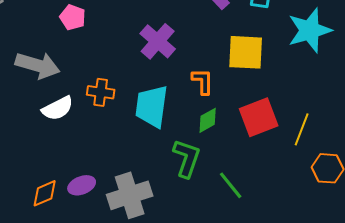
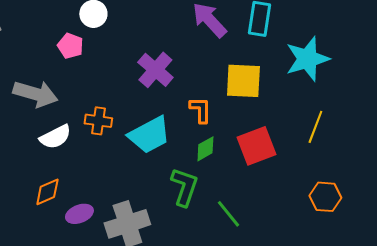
cyan trapezoid: (152, 106) -> (149, 135), turned -126
yellow line: (302, 129) -> (315, 127), moved
orange diamond: (45, 193) -> (47, 192), moved

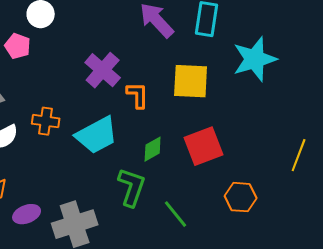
orange L-shape: (200, 110) -> (138, 95), moved
yellow line: (315, 127) -> (299, 155), moved
orange hexagon: (325, 197) -> (241, 197), moved

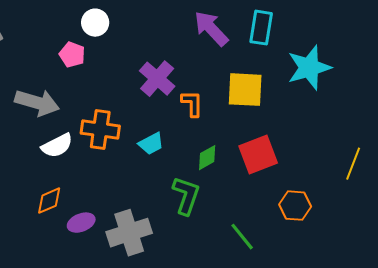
orange cross: (46, 121) -> (100, 130), size x1.4
cyan trapezoid: (97, 135) -> (151, 144), size x0.6
green line: (176, 214) -> (242, 237), moved

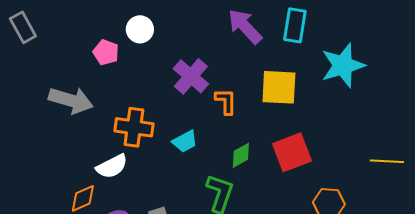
white circle: (95, 23) -> (140, 29), moved
white semicircle: (57, 146) -> (112, 166), moved
yellow line: (353, 164) -> (387, 161), turned 72

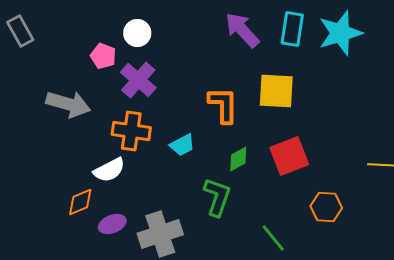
cyan star: (343, 65) -> (340, 33), moved
purple cross: (191, 76) -> (138, 80), moved
orange L-shape: (226, 101) -> (223, 105), size x1.4

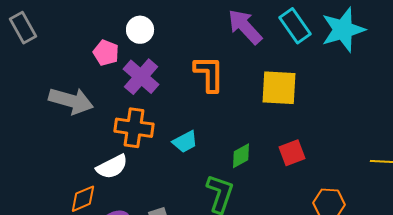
cyan rectangle: (292, 29) -> (295, 26), turned -44
orange L-shape: (223, 105) -> (209, 74), moved
red square: (289, 156) -> (292, 153), size x0.7

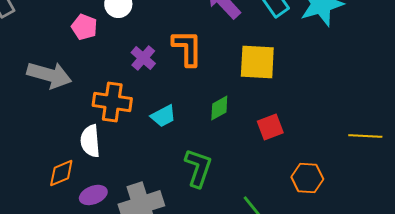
purple cross: (141, 77) -> (143, 58), moved, size x0.7
green diamond: (241, 156) -> (219, 108), moved
white semicircle: (112, 167) -> (90, 141), turned 112

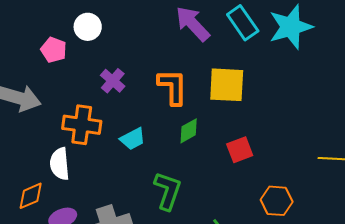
orange L-shape: (187, 48) -> (173, 87), moved

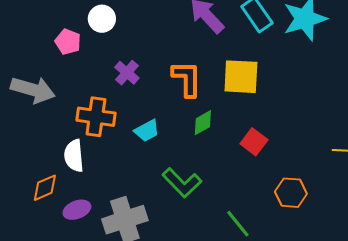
red square: (240, 150) -> (254, 142), turned -32
green L-shape: (168, 191) -> (182, 183), turned 117

